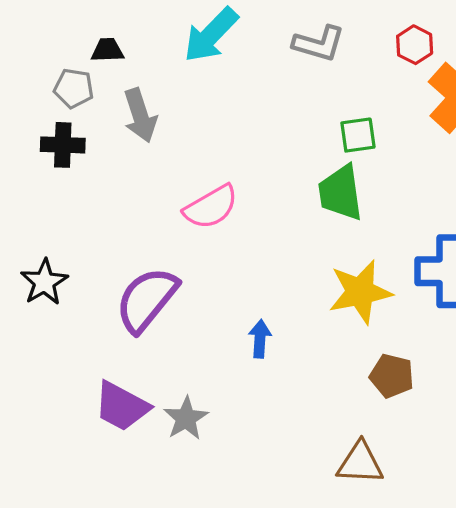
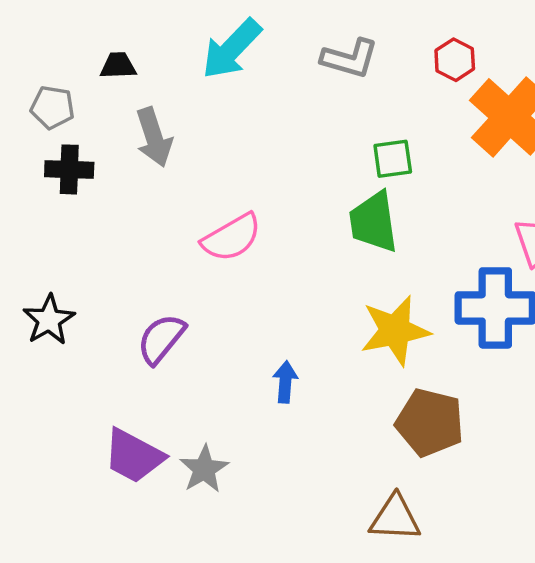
gray pentagon: (74, 88) -> (53, 107), moved
purple semicircle: (147, 300) -> (161, 339), size x0.7
brown pentagon: (392, 376) -> (430, 423), size x1.4

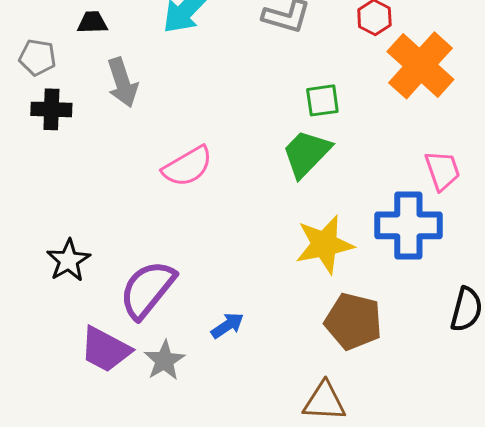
green trapezoid: (374, 222) -> (306, 153), turned 52
black star: (49, 320) -> (68, 260), moved
purple semicircle: (161, 339) -> (147, 289), moved, size x1.4
blue arrow: (285, 382) -> (227, 325), moved, turned 52

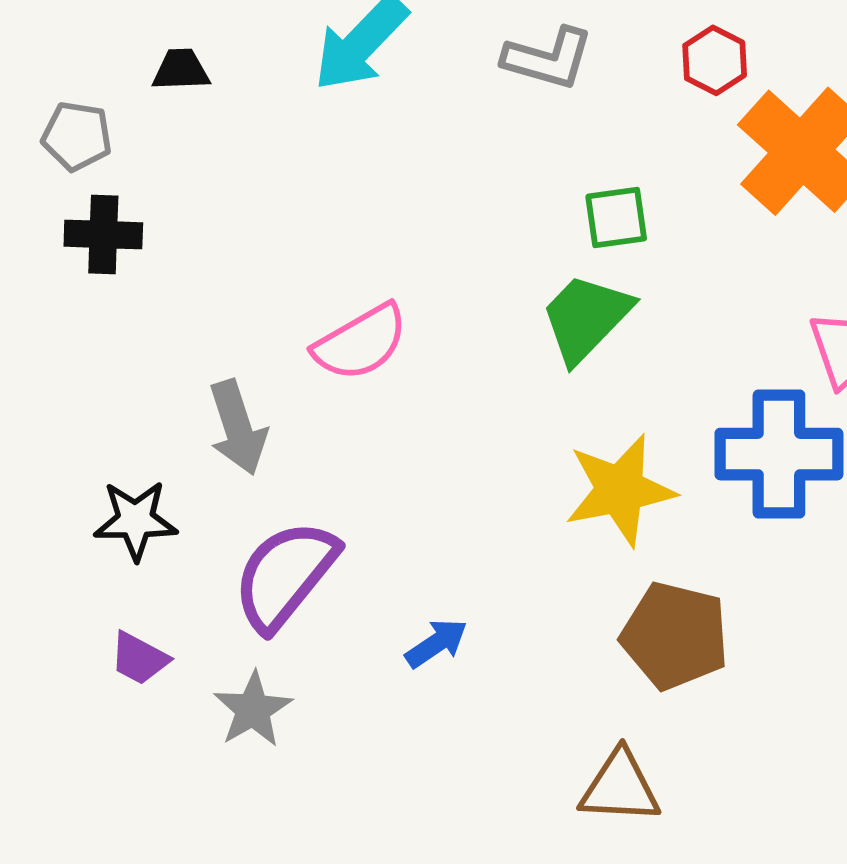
gray arrow: (122, 82) -> (238, 428), moved
black star: (68, 260) -> (135, 520), turned 30
purple trapezoid: (105, 349) -> (139, 658), moved, size x0.6
gray star: (164, 360) -> (253, 710), moved

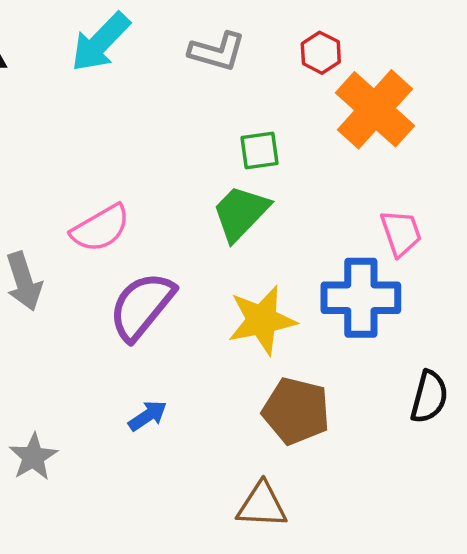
purple semicircle: (285, 575) -> (142, 306), moved

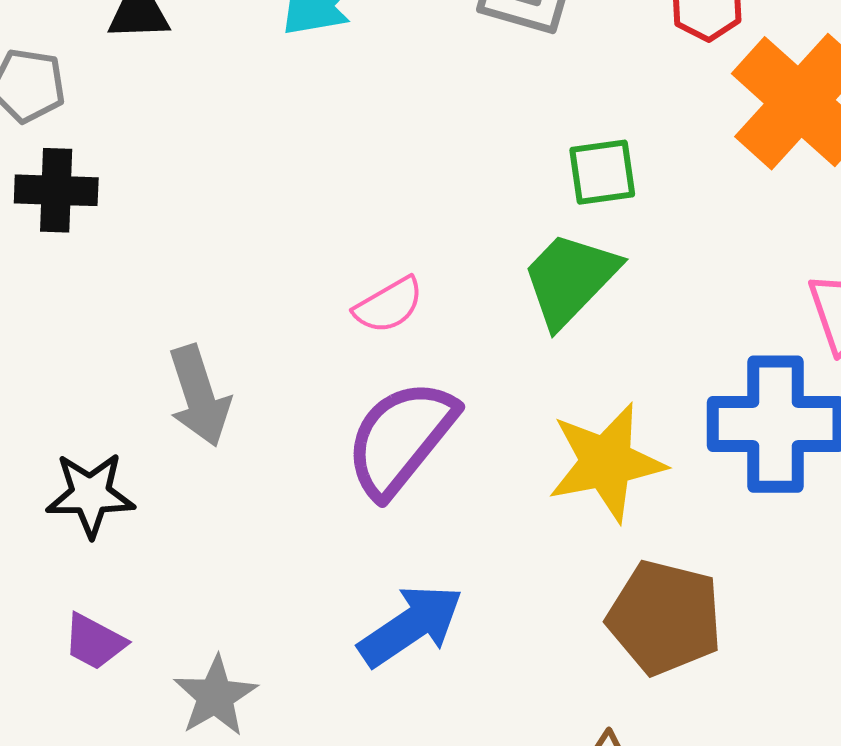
pink semicircle: (100, 228) -> (389, 305), moved, size x0.7
blue arrow: (148, 416) -> (411, 626), size x1.6

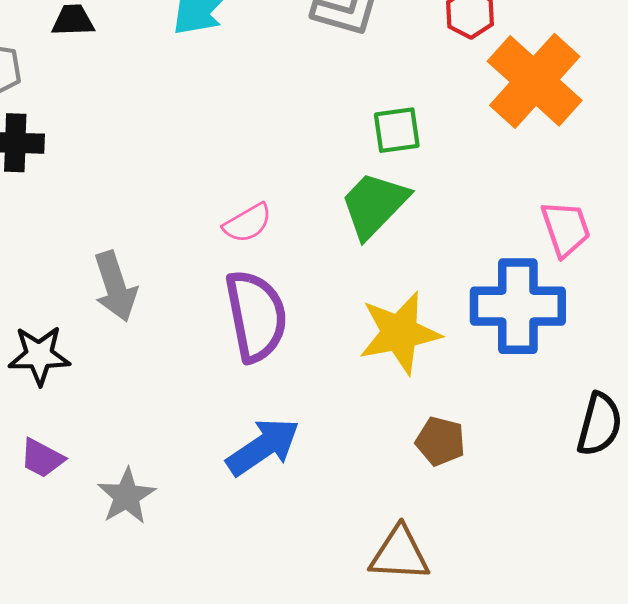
purple semicircle: (401, 438) -> (256, 316), turned 130
brown pentagon: (665, 618) -> (440, 441), size x0.6

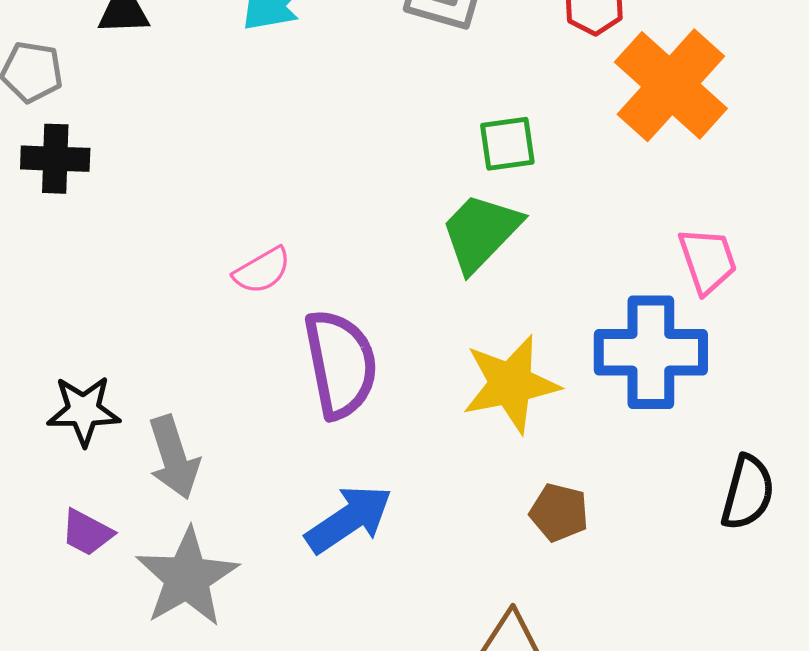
pink semicircle: (248, 223) -> (262, 270), moved
gray arrow: (115, 286) -> (174, 457), moved
gray star: (126, 496) -> (187, 577), size x1.5

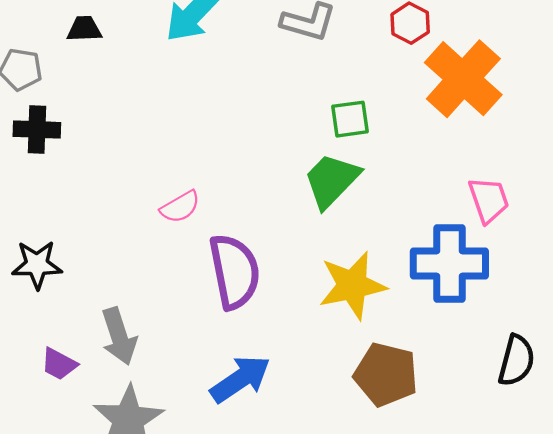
black star: (84, 411) -> (37, 265), moved
brown pentagon: (559, 512) -> (386, 374), size x1.6
purple trapezoid: (87, 532) -> (59, 364), moved

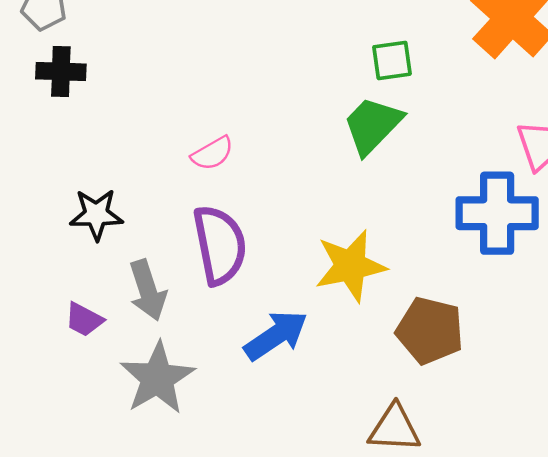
black star: (37, 265) -> (96, 214), moved
purple semicircle: (235, 272) -> (220, 245), moved
yellow star: (352, 285) -> (350, 266), moved

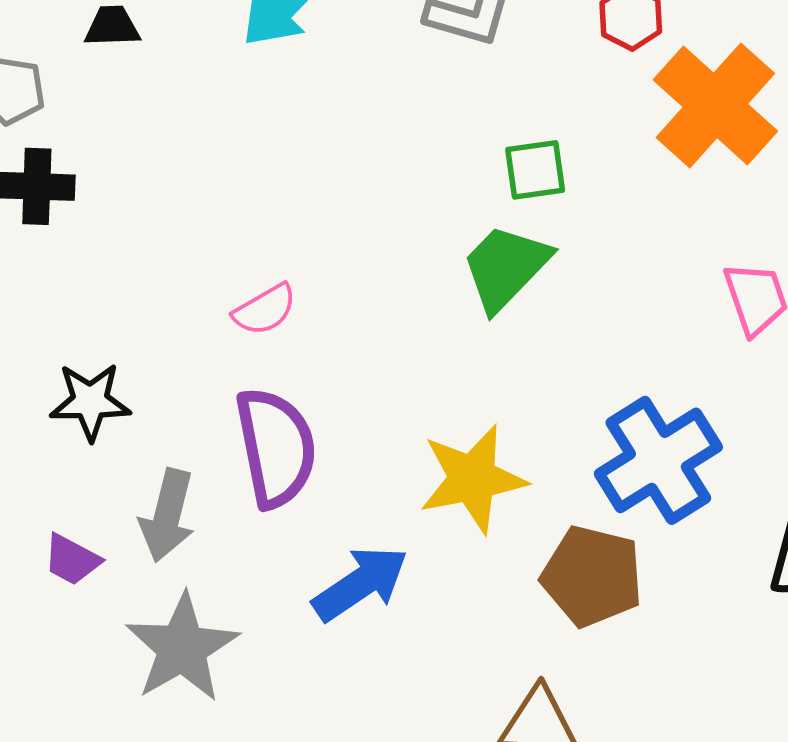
blue cross: (497, 213) -> (658, 460), moved, turned -32
gray arrow: (148, 290) -> (167, 516), turned 32

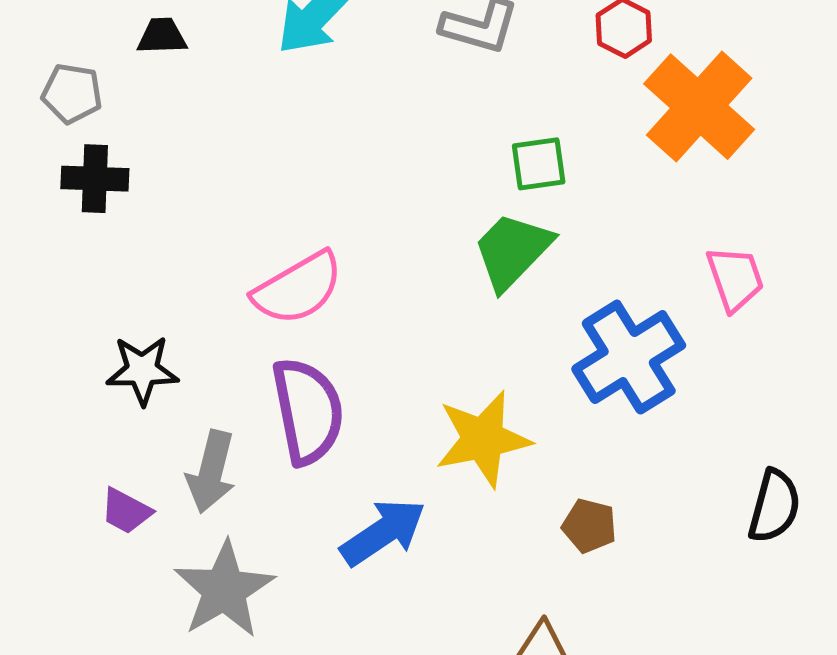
pink semicircle: (265, 310) -> (298, 288), size x1.6
blue cross: (658, 460) -> (629, 357), moved
brown pentagon: (592, 576) -> (589, 526), size x0.6

